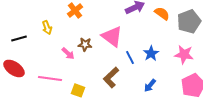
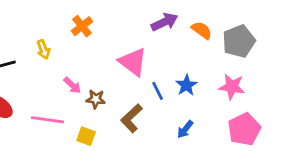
brown star: (85, 44) -> (96, 99), moved

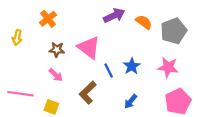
yellow arrow: (43, 50) -> (17, 38), turned 32
pink arrow: (72, 85) -> (56, 75), moved
brown star: (96, 99) -> (57, 50), moved

